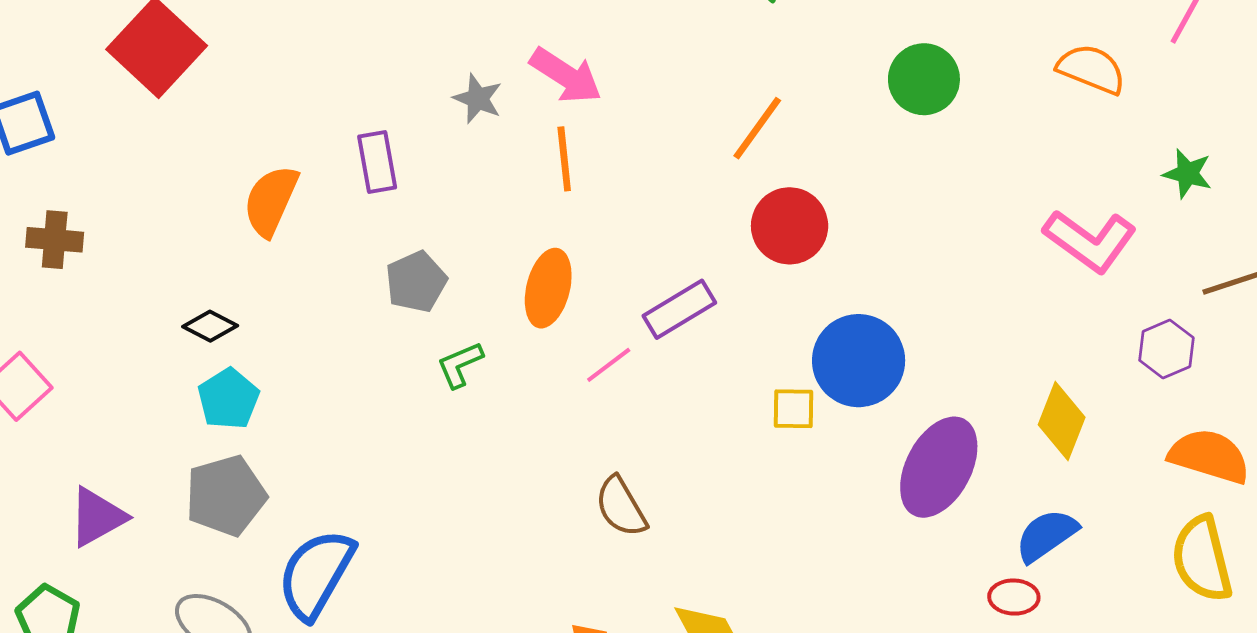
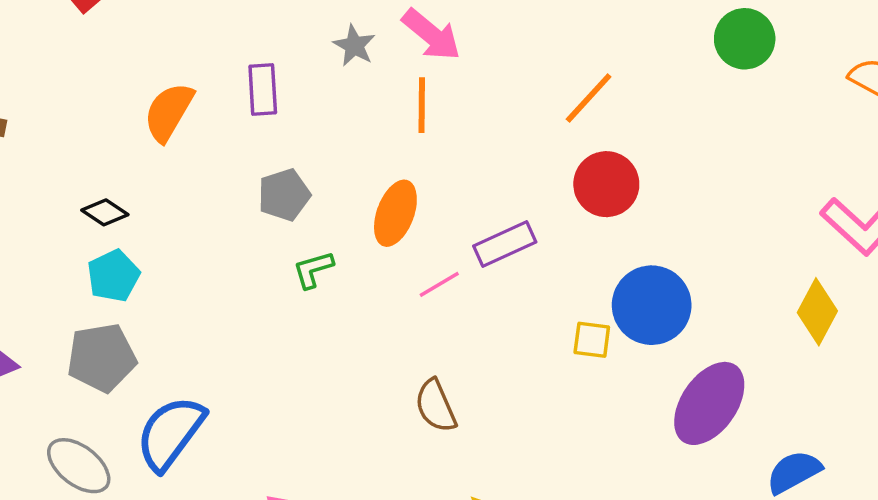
green circle: (924, 79) -> (745, 39), moved
yellow diamond: (1062, 421) -> (817, 312), moved

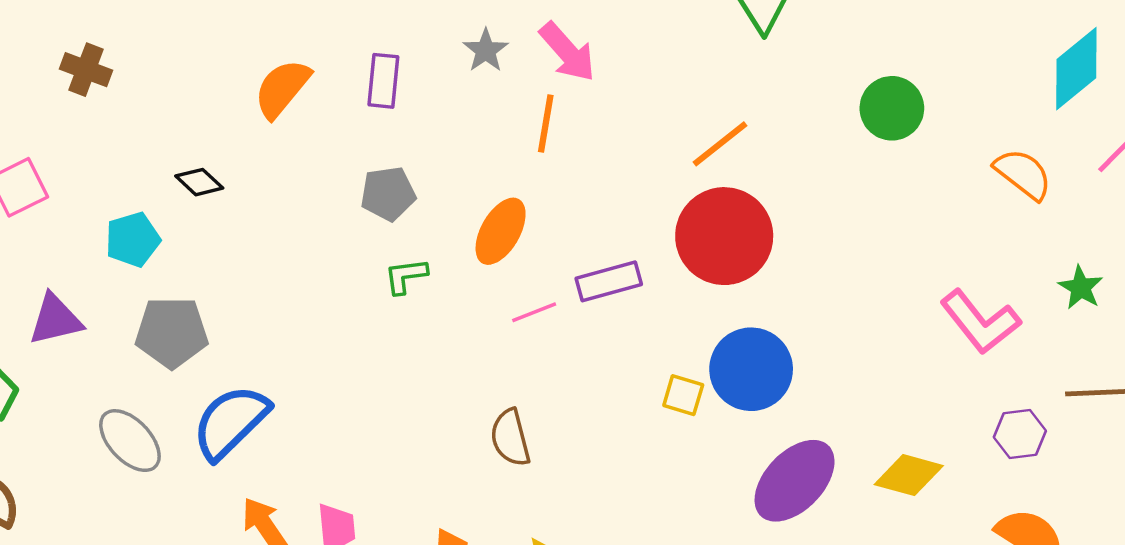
red circle: (606, 184) -> (724, 236), size x1.4
cyan pentagon: (113, 276) -> (133, 240), moved
yellow diamond: (817, 312) -> (909, 475), moved, turned 68

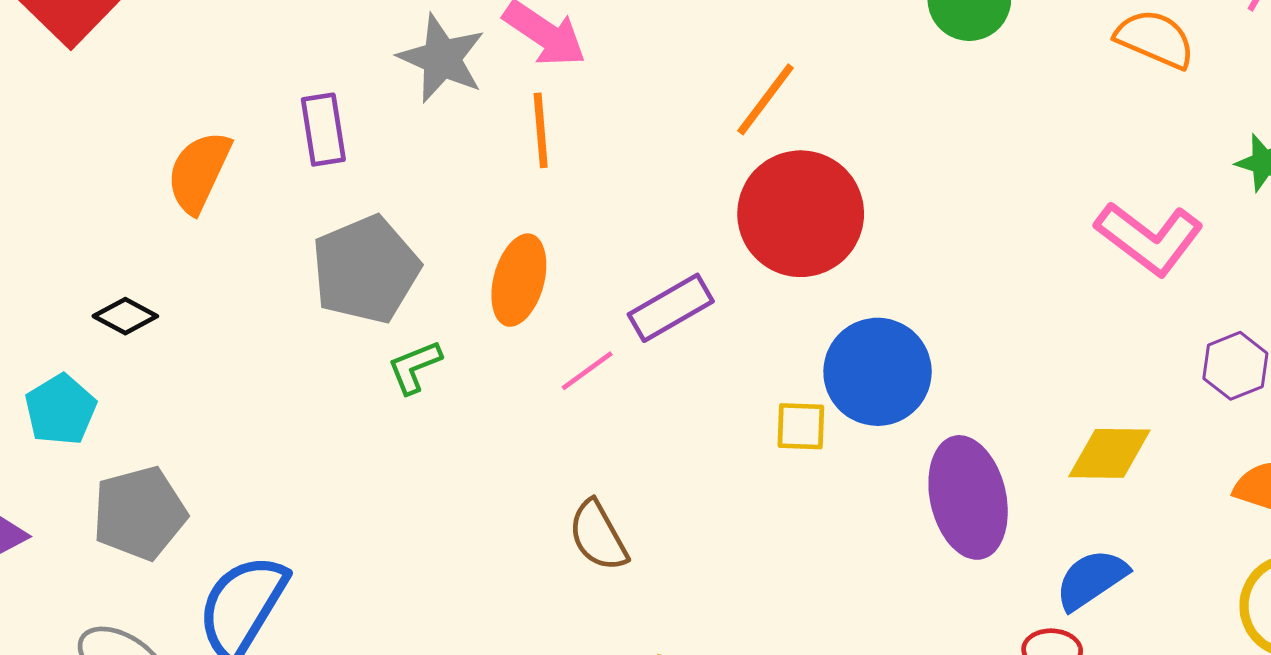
gray star: (486, 50) -> (442, 58), size x1.5
gray pentagon: (388, 194) -> (366, 270), size x1.5
purple ellipse: (795, 481) -> (968, 497), turned -42

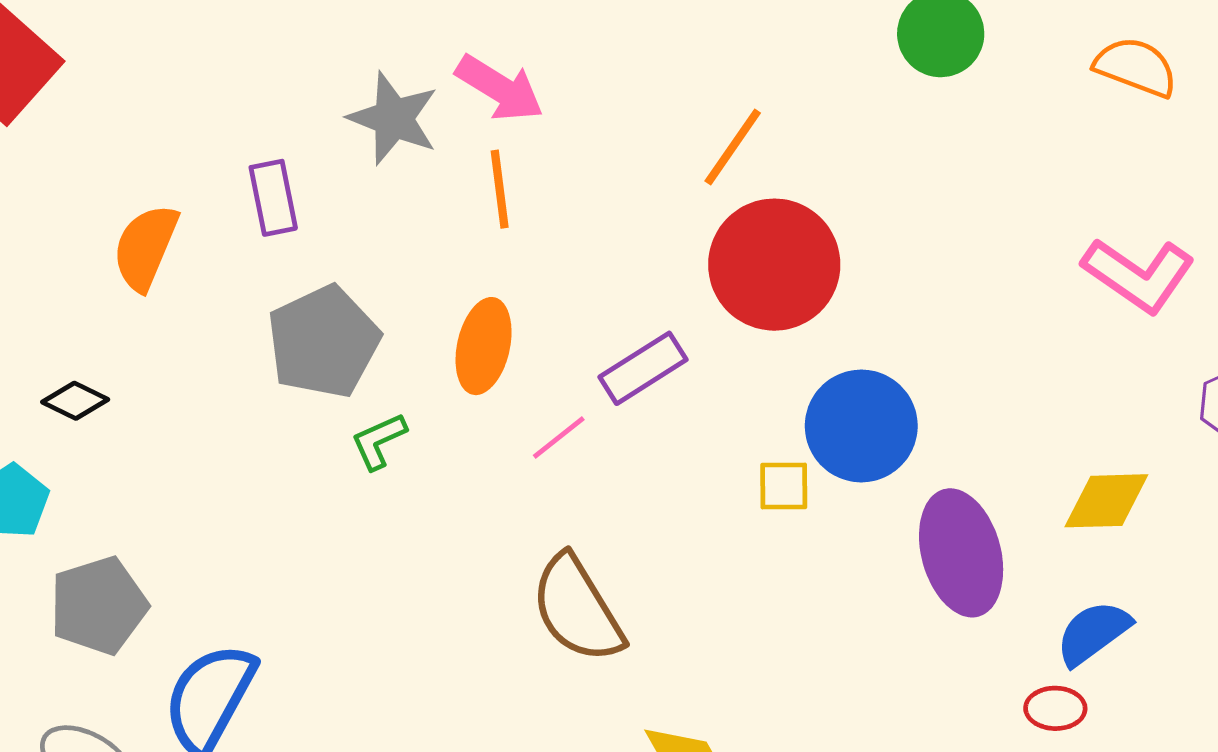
brown semicircle: (598, 536) -> (577, 609), size x1.5

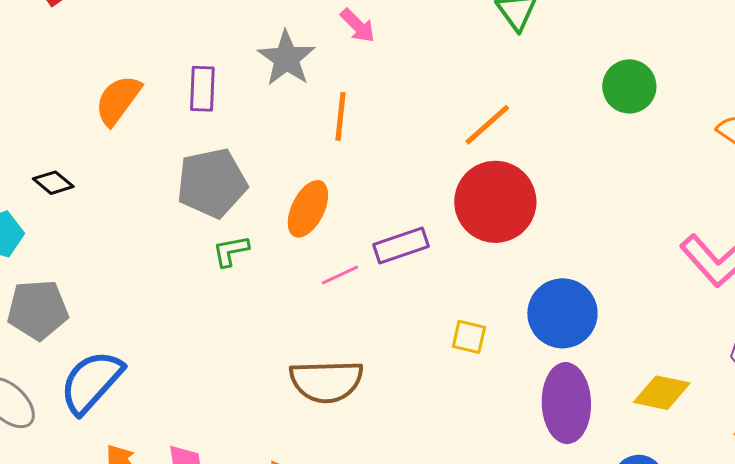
pink arrow: (500, 88) -> (358, 26), moved, size x0.7
blue circle: (861, 426) -> (562, 313), moved
brown semicircle: (577, 609) -> (326, 381), turned -74

